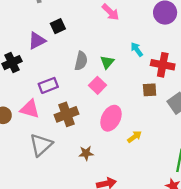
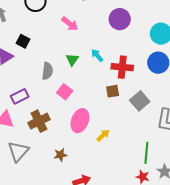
black square: (58, 26) -> (23, 41), turned -32
green triangle: (107, 62) -> (72, 60), moved

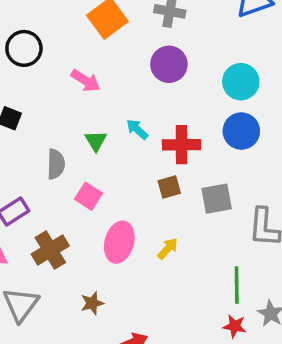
gray square: (140, 101) -> (217, 199), turned 36
yellow arrow: (103, 135) -> (168, 249), moved

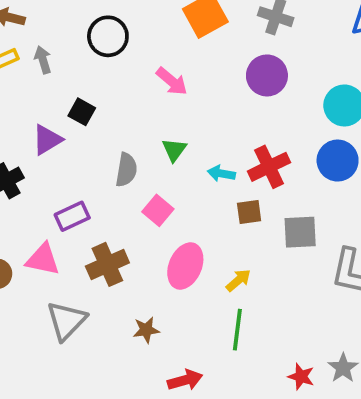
cyan arrow: (137, 129) -> (221, 173), moved, turned -40
red cross: (182, 145) -> (269, 167), turned -33
green line: (237, 285) -> (237, 330), moved

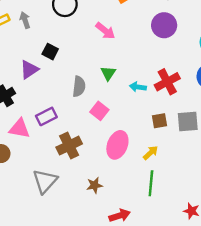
brown square: (249, 212) -> (160, 121), moved
pink triangle: (43, 259) -> (19, 129), moved

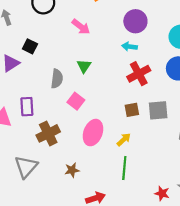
cyan arrow: (138, 87) -> (129, 47), moved
purple rectangle: (46, 116) -> (27, 107), turned -66

